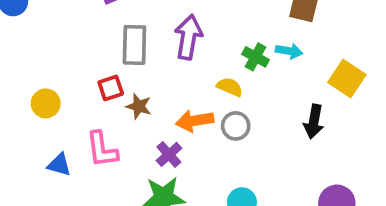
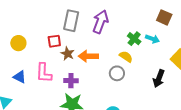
yellow semicircle: (230, 87) -> (126, 57), moved
orange arrow: (195, 121) -> (88, 56), moved
purple cross: (169, 154) -> (71, 81), moved, turned 32

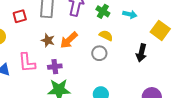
green cross: (134, 39) -> (103, 11), moved
red square: (54, 41) -> (20, 16), moved
orange arrow: (88, 56) -> (69, 40), turned -36

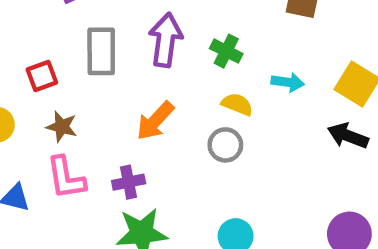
cyan arrow: (130, 14) -> (288, 82), moved
brown star: (48, 40) -> (62, 127), moved
black arrow: (141, 53) -> (348, 136), moved, turned 102

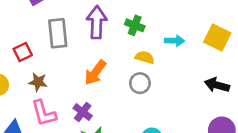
black arrow: (348, 136) -> (217, 85), moved
purple cross: (129, 182) -> (83, 112), turned -36

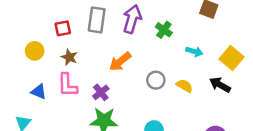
yellow semicircle: (145, 57) -> (185, 86), moved
black arrow: (217, 85) -> (220, 85), moved

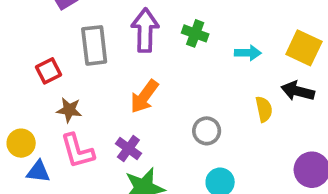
yellow circle: (35, 51) -> (21, 143), moved
gray circle: (156, 80) -> (207, 131), moved
yellow semicircle: (185, 86) -> (264, 109), moved, turned 63

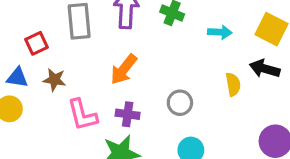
purple cross: (128, 149) -> (128, 114), moved, turned -30
pink L-shape: (77, 151) -> (82, 115), moved
blue triangle: (38, 172) -> (17, 78), moved

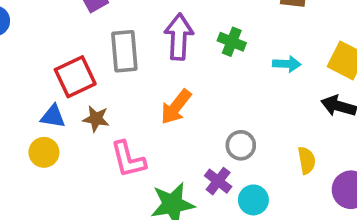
red square: (37, 43) -> (75, 77), size x1.5
yellow semicircle: (233, 84) -> (307, 160), moved
purple cross: (128, 114) -> (218, 181), moved, turned 30

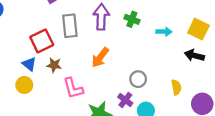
blue triangle: (53, 116) -> (29, 64), turned 32

